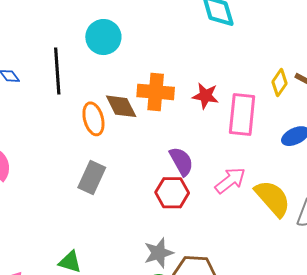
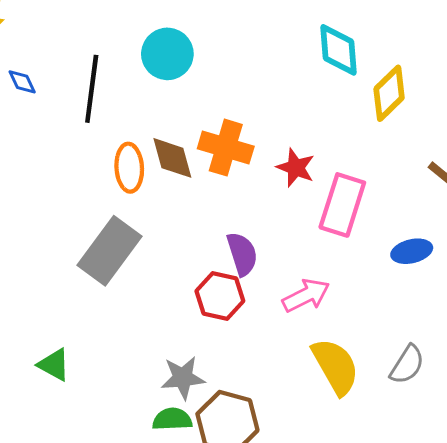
yellow diamond: (279, 83) -> (389, 93), moved, size x1.4
gray rectangle: (92, 178) -> (110, 251), size x1.4
yellow semicircle: (273, 198) -> (335, 366), moved

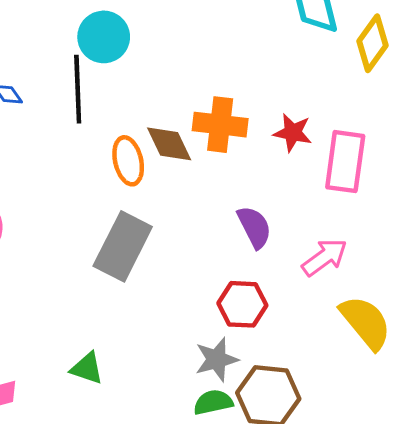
cyan circle: (167, 54) -> (104, 37), moved
red hexagon: (220, 296) -> (242, 304), moved

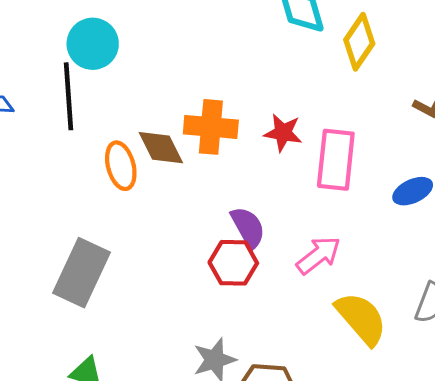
gray rectangle: (123, 246) -> (81, 273), moved
red hexagon: (242, 304) -> (233, 263), moved

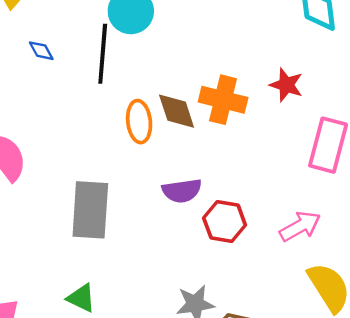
red star: (283, 133) -> (286, 85), moved
purple semicircle: (248, 227) -> (182, 191), moved, turned 102
gray rectangle: (81, 273) -> (90, 210), turned -30

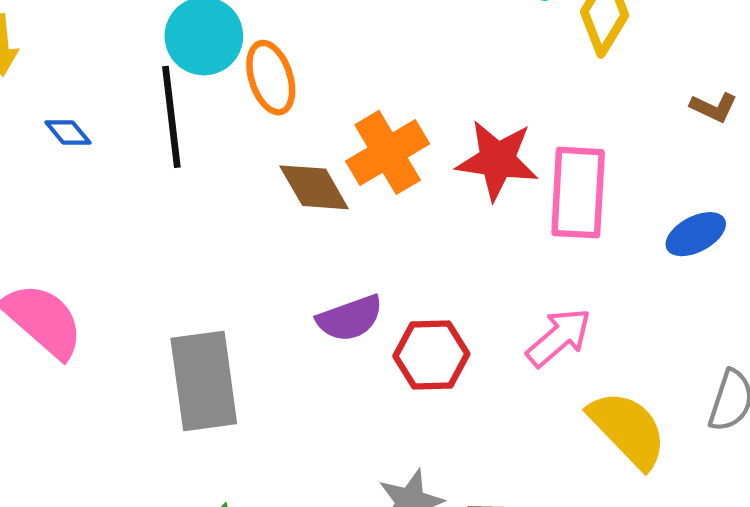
red star: (286, 85) -> (497, 160), moved, size x1.4
orange cross: (223, 100) -> (388, 152), turned -33
orange ellipse: (139, 122) -> (271, 78), moved

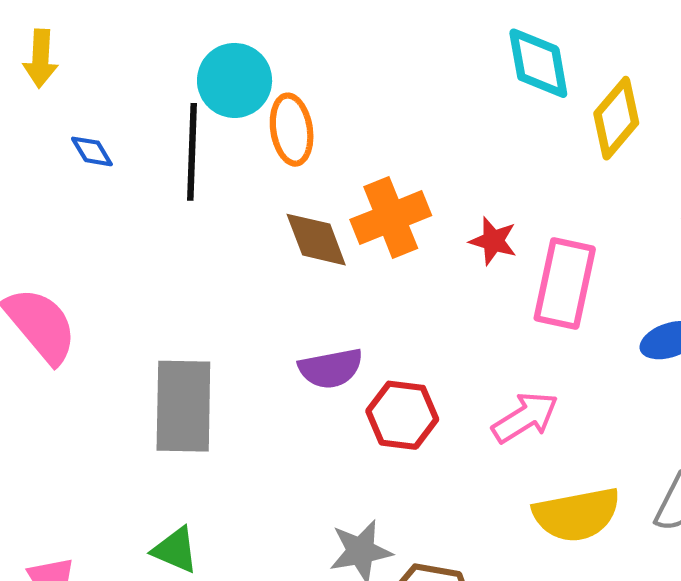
red star: (497, 160) -> (493, 241), size x0.6
yellow semicircle: (628, 429) -> (577, 514), turned 114

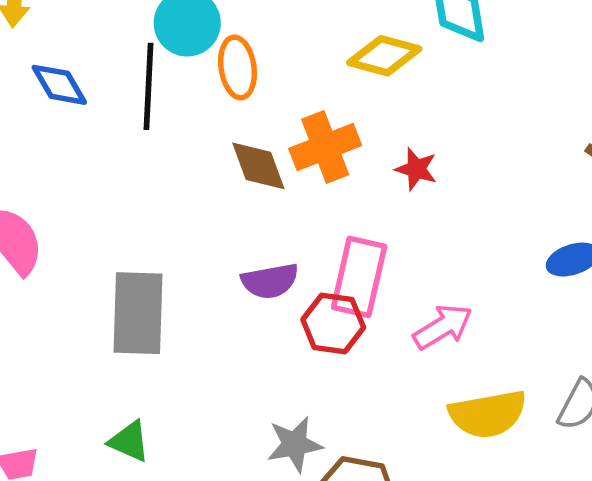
yellow diamond: (616, 118) -> (384, 56), moved, turned 64
blue diamond: (92, 151) -> (59, 85), size x1.5
pink rectangle: (565, 284) -> (359, 277), moved

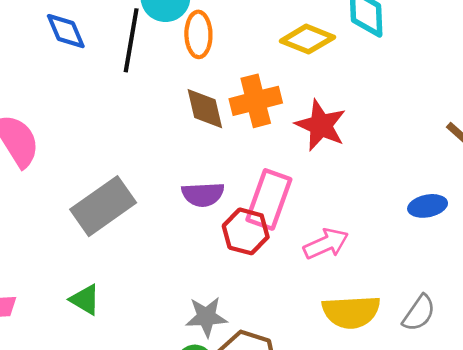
red star: (416, 169) -> (321, 125), size x1.6
gray rectangle: (138, 313) -> (103, 206), turned 46

